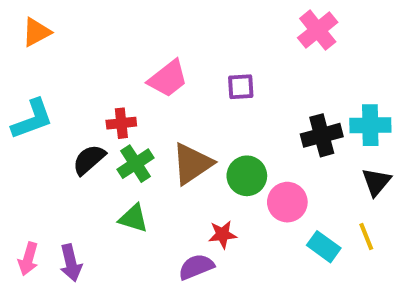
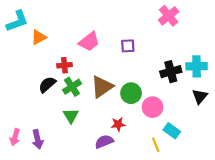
orange triangle: (36, 32) -> (39, 37), moved
cyan L-shape: (32, 119) -> (17, 21), moved
green triangle: (133, 218) -> (71, 116), turned 42
yellow line: (366, 237) -> (156, 145), moved

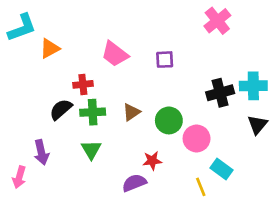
pink trapezoid: (89, 42) -> (115, 54), turned 75
green cross: (72, 87) -> (93, 112), turned 30
brown triangle: (102, 87) -> (131, 112), size x0.6
purple arrow: (38, 139) -> (41, 152), moved

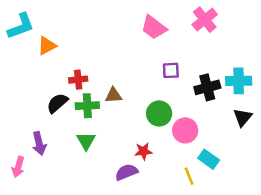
pink trapezoid: (115, 54) -> (154, 27), moved
purple square: (165, 60) -> (171, 70), moved
brown triangle: (131, 112) -> (113, 95), moved, turned 30

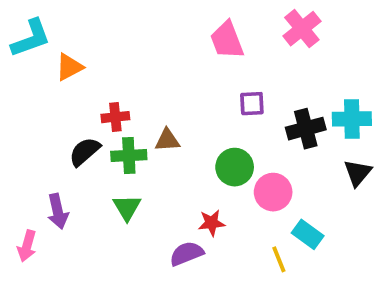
pink trapezoid: (154, 27) -> (227, 40), turned 32

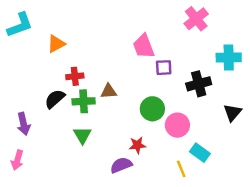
pink trapezoid: (227, 40) -> (144, 46), moved
orange triangle: (69, 67) -> (56, 44), moved
cyan cross: (352, 119) -> (229, 58), moved
purple arrow: (58, 211) -> (24, 124), moved

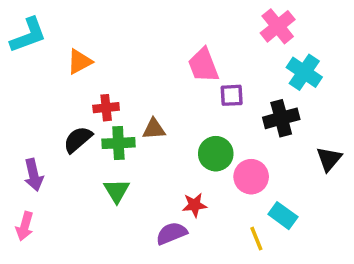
cyan cross: (229, 58) -> (304, 72), moved, turned 35

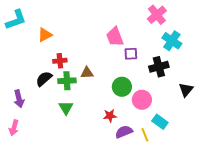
purple semicircle: (172, 233) -> (124, 132), moved

